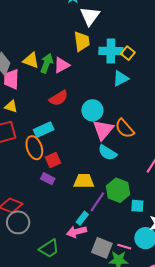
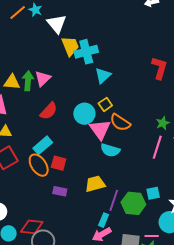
yellow trapezoid: (82, 41) -> (70, 46), moved
yellow square: (128, 53) -> (105, 104), moved, turned 32
red square: (53, 160) -> (59, 163), moved, turned -35
green hexagon: (118, 190) -> (133, 203), moved

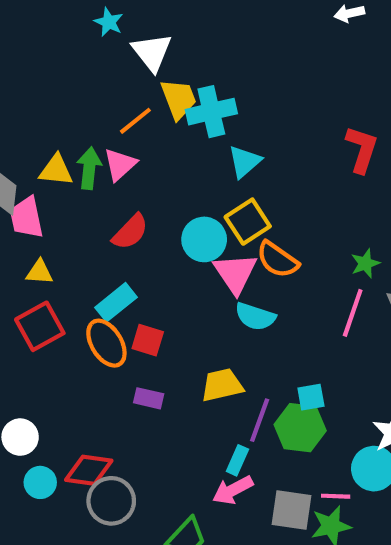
orange line: (18, 13) -> (135, 121), moved
yellow square: (105, 104) -> (248, 222), size x1.5
cyan square: (153, 193) -> (311, 397), moved

